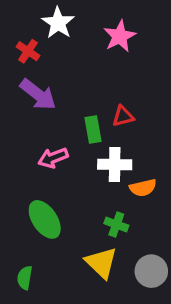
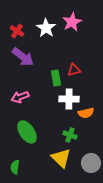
white star: (58, 23) -> (46, 28), moved
pink arrow: (53, 158) -> (20, 97), moved

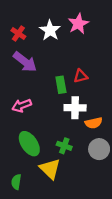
green cross: (70, 135) -> (64, 146), moved
yellow triangle: (61, 158) -> (50, 169), moved
gray circle: (91, 163) -> (99, 149), moved

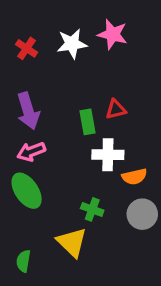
pink star: (78, 24) -> (113, 34), turned -30
white star: (50, 30) -> (72, 44), turned 30
purple arrow: (25, 62) -> (28, 111), moved, turned 35
green ellipse: (29, 144) -> (27, 191), moved

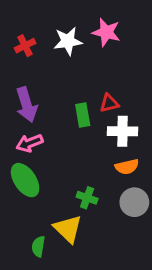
red cross: (27, 48) -> (25, 46), turned 30
white cross: (108, 155) -> (123, 131), moved
green semicircle: (23, 261) -> (38, 246), moved

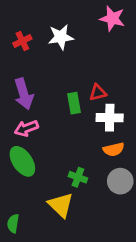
pink star: (106, 32) -> (112, 19), moved
green semicircle: (38, 246) -> (13, 223), moved

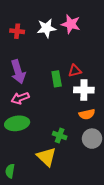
pink star: (112, 19) -> (71, 24), moved
red cross: (22, 41) -> (17, 31), turned 32
green ellipse: (22, 161) -> (17, 123), turned -65

